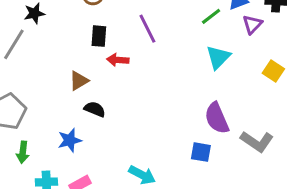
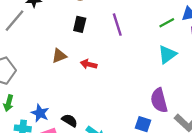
red arrow: (118, 60) -> (89, 64), moved
black semicircle: (95, 109) -> (70, 120), moved
blue star: (70, 140) -> (40, 113), moved, turned 30

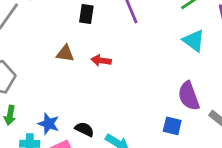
cyan triangle: (167, 55) -> (194, 41), turned -42
brown triangle: (59, 56) -> (65, 53), turned 35

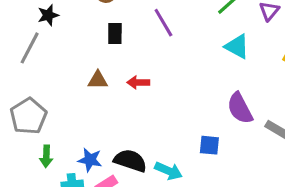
blue square: (172, 126) -> (209, 145), moved
black semicircle: (84, 129) -> (130, 161), size x1.5

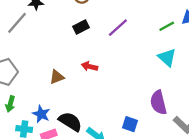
purple line: (163, 23) -> (118, 28), turned 65
black rectangle: (115, 34) -> (81, 27), turned 49
brown triangle: (98, 80) -> (57, 77), moved, turned -35

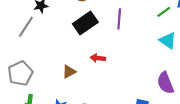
black rectangle: (81, 27) -> (85, 23), size x1.6
purple line: (118, 28) -> (119, 19), turned -36

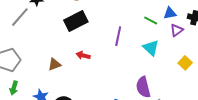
green line: (164, 12) -> (151, 21), turned 56
purple line: (119, 19) -> (118, 36), moved

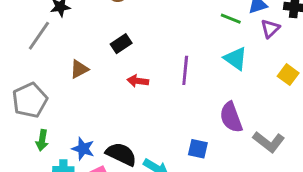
black rectangle: (76, 21) -> (121, 44), moved, size x0.6
purple line: (118, 36) -> (185, 70), moved
brown triangle: (55, 64) -> (79, 69), moved

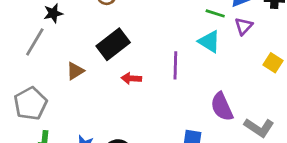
purple triangle: (270, 28) -> (244, 26), moved
black rectangle: (121, 44) -> (113, 44), size x1.6
cyan triangle: (236, 58) -> (209, 42), moved

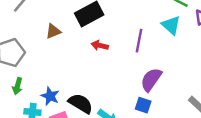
purple semicircle: (222, 107) -> (151, 80), moved, turned 50

